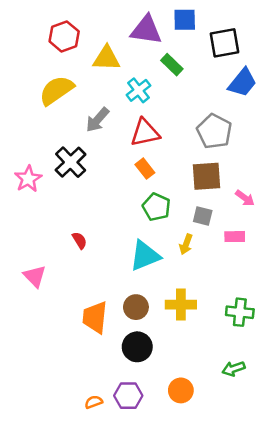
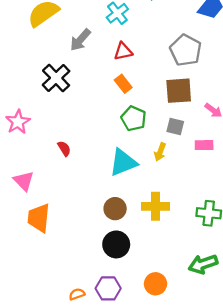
red triangle: (145, 133) -> (123, 51), size x0.7
pink star: (28, 179) -> (18, 122), moved
orange trapezoid: (95, 317) -> (39, 218), moved
green arrow: (233, 369) -> (203, 264), size x1.4

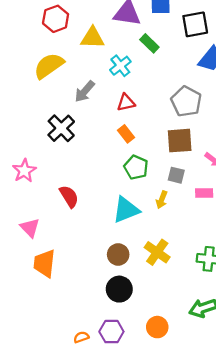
red semicircle: (64, 149) -> (69, 196), size x1.5
yellow cross: (156, 206) -> (157, 252), turned 35

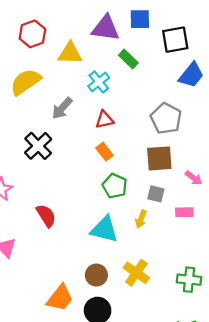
cyan triangle: (126, 210) -> (104, 229), turned 36
orange trapezoid: (44, 263) -> (60, 298), moved, turned -148

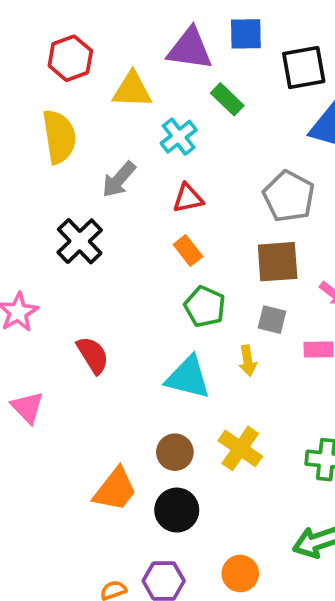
yellow semicircle: (26, 82) -> (59, 137), turned 116
yellow arrow: (141, 219) -> (248, 361), turned -30

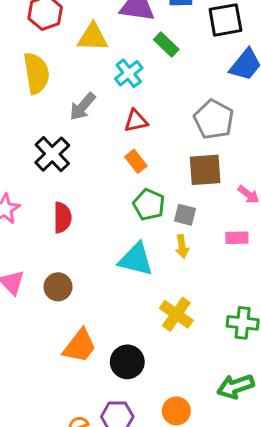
gray square: (272, 320) -> (185, 215), moved
red semicircle: (93, 355) -> (62, 218), moved, turned 32
brown circle: (175, 452) -> (58, 287), moved

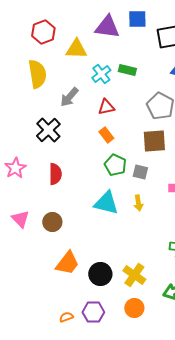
green rectangle: (166, 44) -> (127, 70), moved, turned -30
yellow arrow: (182, 246) -> (138, 203), moved
yellow cross: (176, 314) -> (134, 275), moved

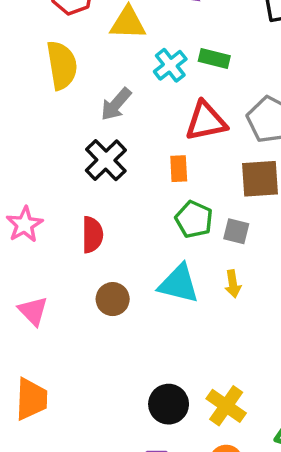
red triangle: (106, 107) -> (206, 121), moved, size x1.5
black cross: (48, 130) -> (106, 160), moved
orange rectangle: (106, 135) -> (179, 169), turned 35
brown circle: (52, 222) -> (113, 299), moved
orange trapezoid: (67, 263) -> (31, 399), moved, turned -36

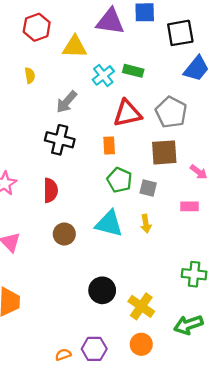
yellow semicircle: (62, 65) -> (30, 75), size x0.5
black cross: (106, 160) -> (60, 140), turned -32
black circle: (169, 404) -> (102, 290), moved

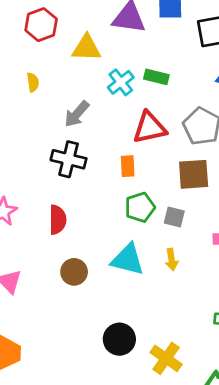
green pentagon: (119, 180) -> (140, 207), turned 30

